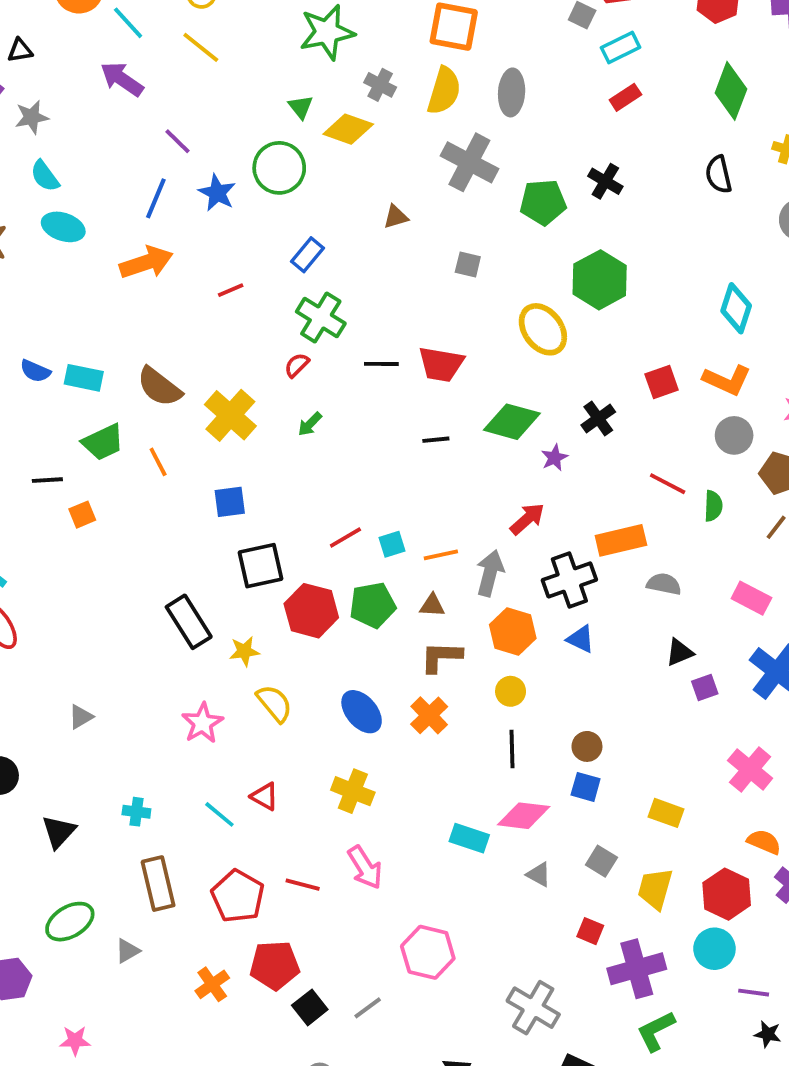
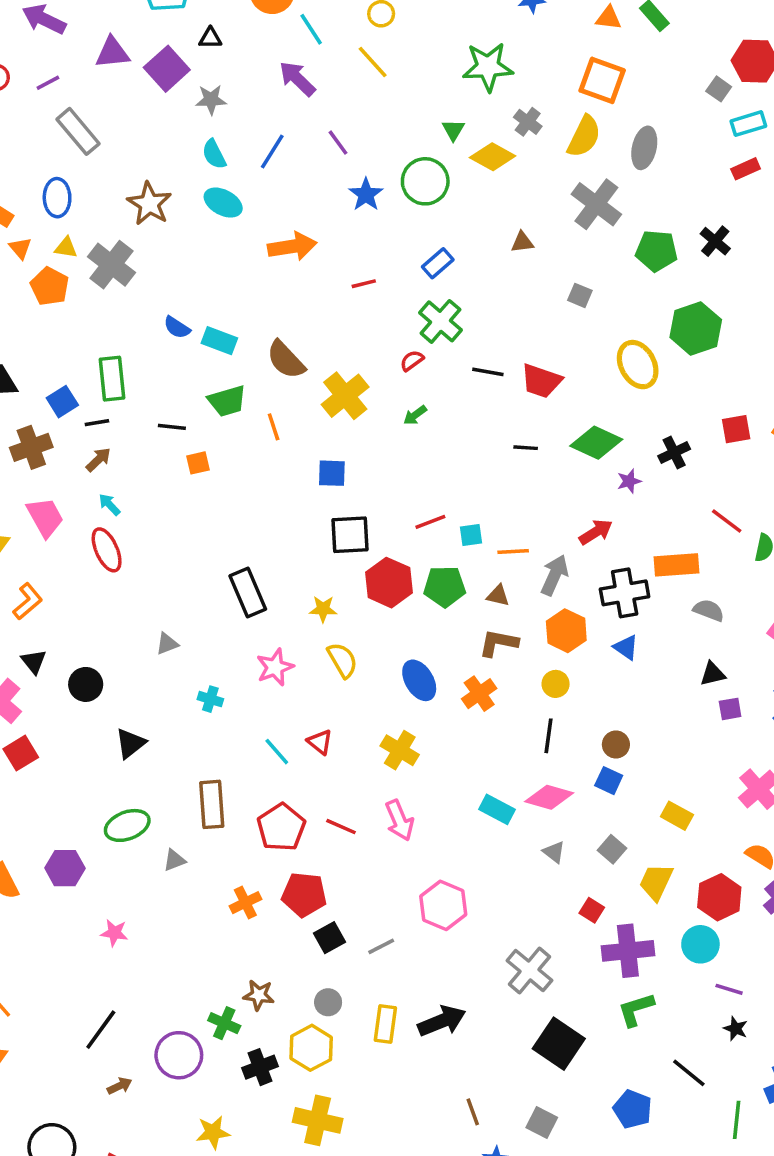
blue line: (156, 198) -> (272, 151), moved
black rectangle: (189, 622) -> (248, 592), moved
cyan cross: (136, 812) -> (210, 699), moved

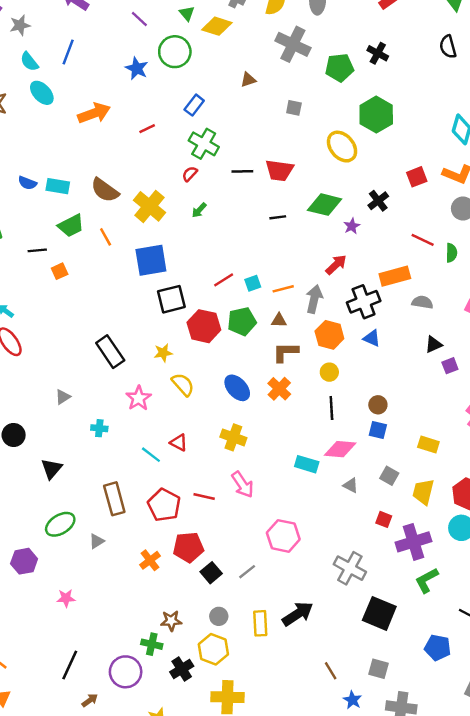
purple line: (338, 143) -> (139, 19), moved
cyan ellipse: (223, 203) -> (42, 93), turned 30
blue square: (332, 473) -> (151, 260), size x1.6

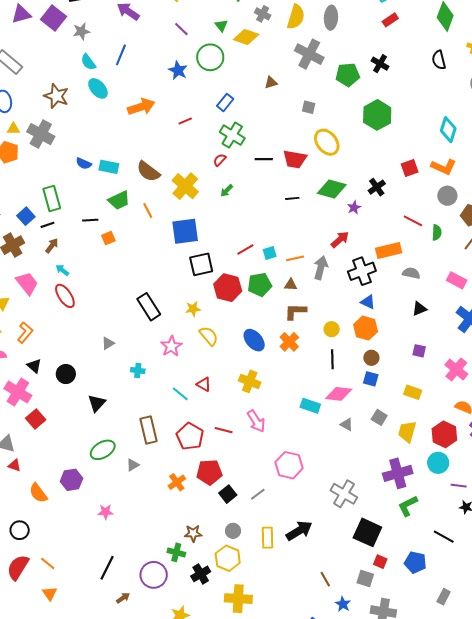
yellow ellipse: (342, 147) -> (327, 142), moved
orange hexagon: (329, 335) -> (366, 328), moved
purple square: (450, 366) -> (419, 351), moved, turned 32
red square: (384, 519) -> (380, 562), moved

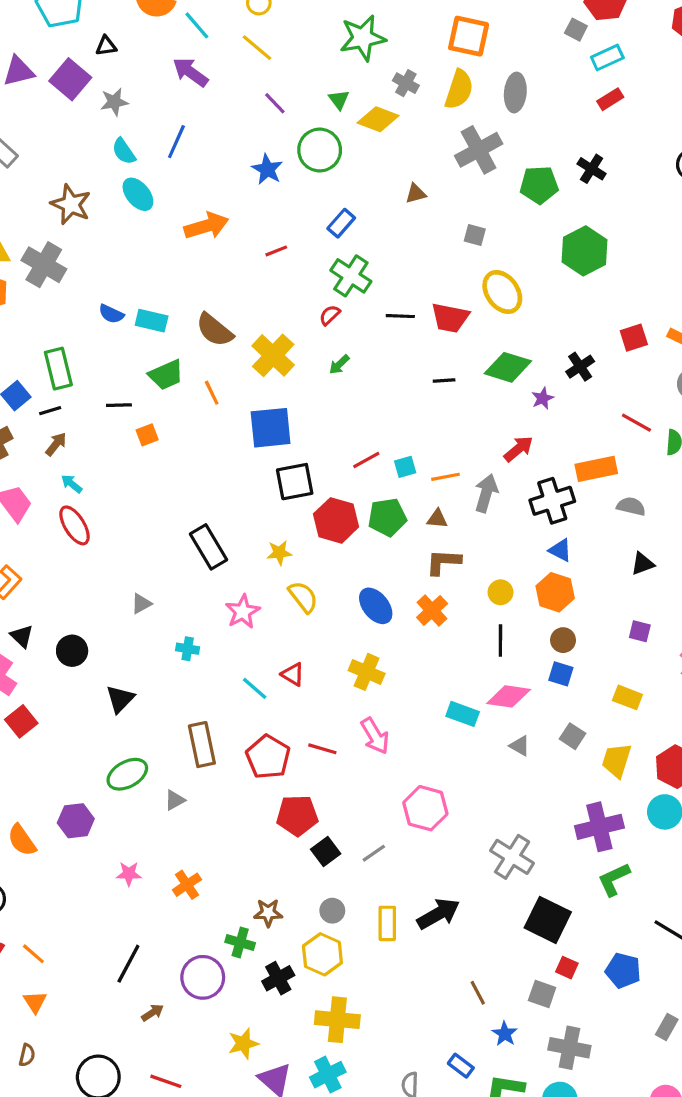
gray cross: (309, 54) -> (479, 150), turned 32
orange cross: (177, 482) -> (187, 885), moved

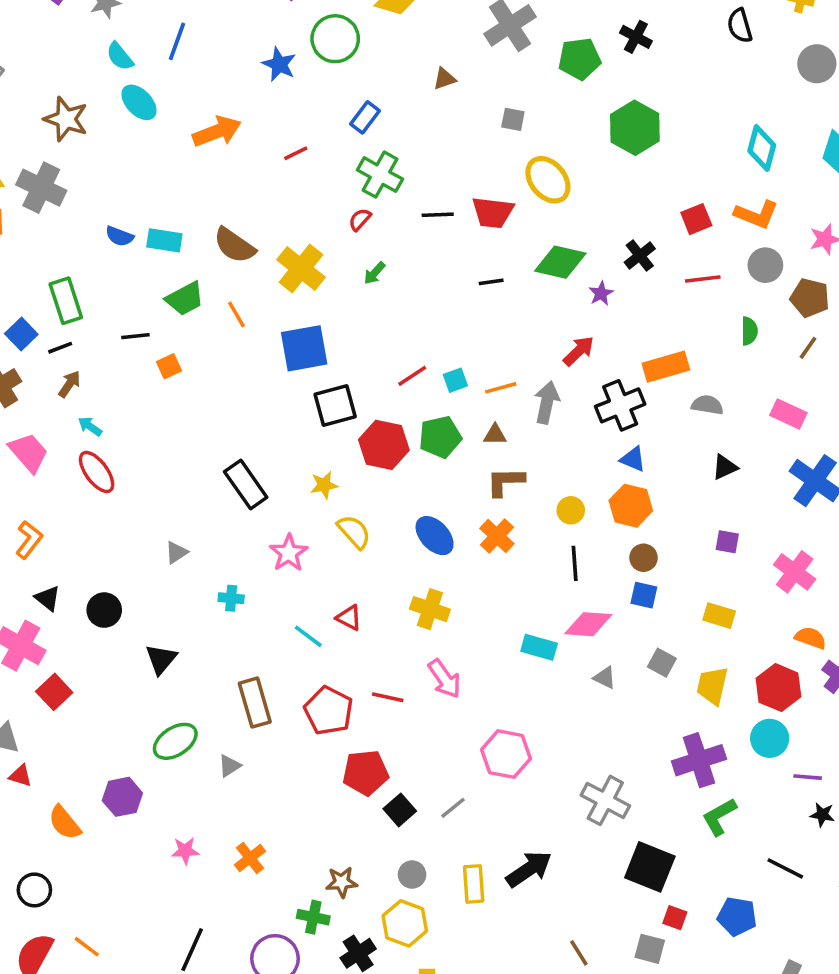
red line: (636, 423) -> (703, 279), moved, turned -32

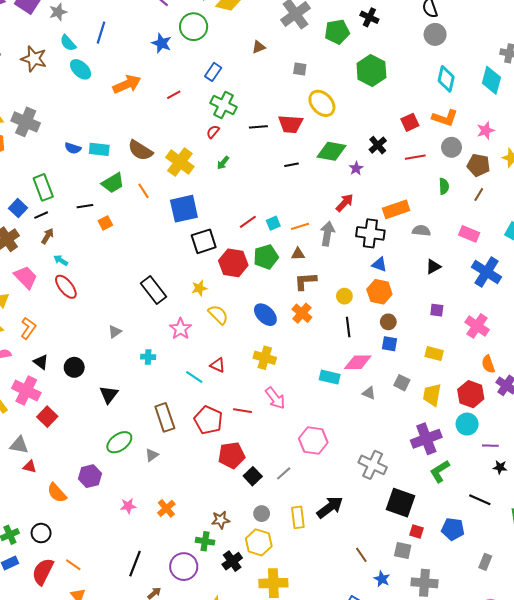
gray circle: (817, 64) -> (435, 34), moved
brown star: (66, 119) -> (34, 59), moved
black cross: (620, 405) -> (370, 233), turned 32
orange semicircle: (811, 638) -> (488, 364), turned -126

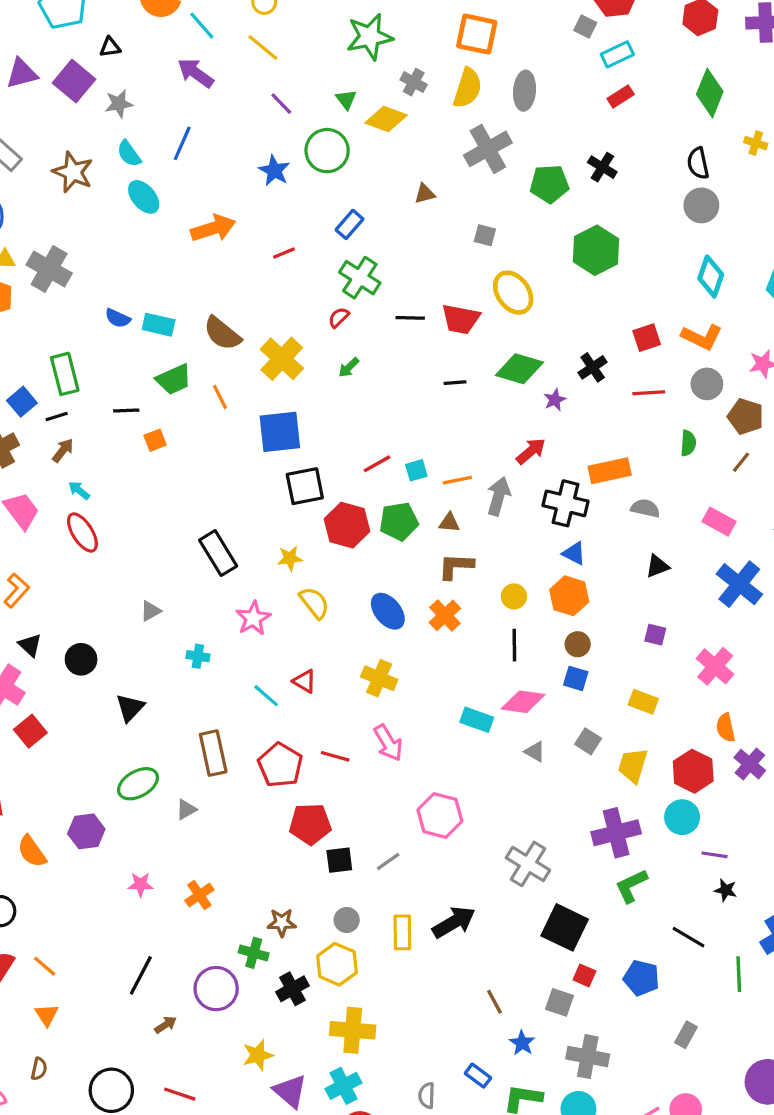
black square: (253, 476) -> (339, 860), turned 30

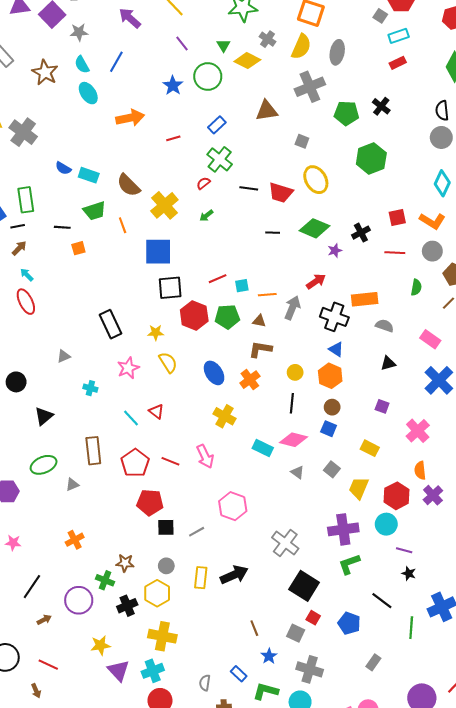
brown triangle: (425, 194) -> (267, 111), size x1.6
yellow cross: (379, 678) -> (225, 416), moved
pink star: (140, 884) -> (13, 543), moved

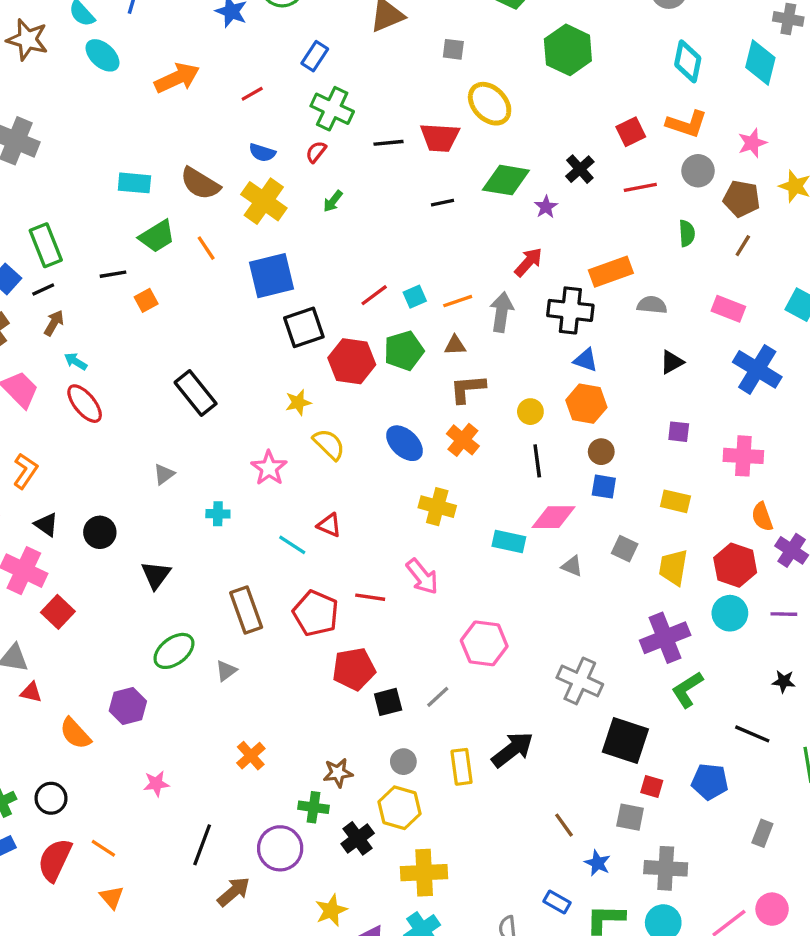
blue semicircle: (63, 168) -> (262, 153), moved
black rectangle: (110, 324) -> (196, 393), moved
pink cross: (418, 431) -> (743, 456), turned -30
purple line: (404, 550) -> (784, 614), moved
brown arrow: (44, 620) -> (234, 892), size x1.5

